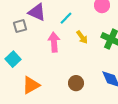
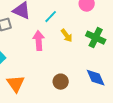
orange triangle: (31, 85) -> (16, 84), turned -36

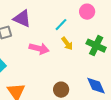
cyan line: (51, 17) -> (61, 25), moved
pink arrow: (39, 41) -> (39, 49), turned 108

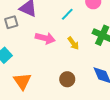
yellow arrow: (67, 44) -> (73, 43), moved

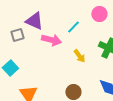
pink arrow: (45, 38) -> (51, 40), moved

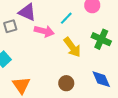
yellow arrow: (79, 56) -> (72, 47), size x1.5

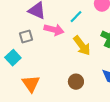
gray square: (10, 26) -> (26, 37), moved

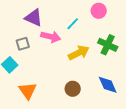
yellow arrow: (82, 46) -> (79, 53), turned -80

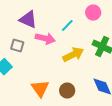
gray square: (23, 44) -> (17, 46), turned 32
orange triangle: (28, 91) -> (40, 89), moved

